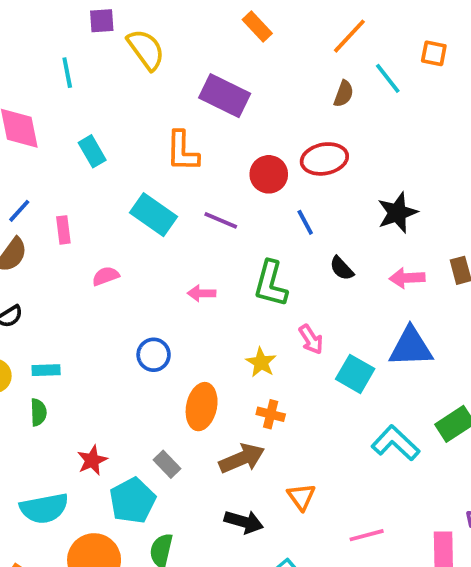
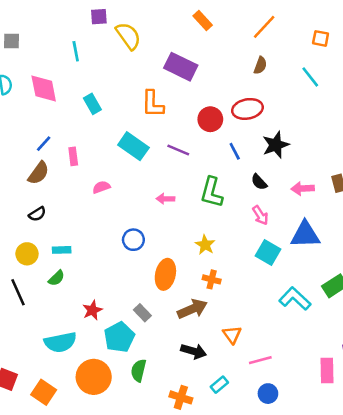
cyan line: (388, 78) -> (310, 77), moved
black star: (397, 213) -> (276, 145), moved
pink arrow: (311, 339) -> (260, 215), moved
green semicircle: (38, 412) -> (56, 278), turned 48
pink line: (367, 535) -> (260, 360), moved

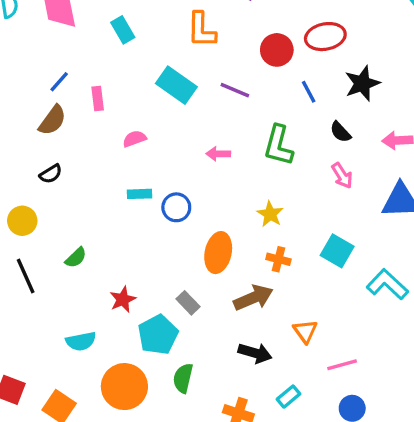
cyan rectangle: (62, 250) -> (139, 194), moved
cyan square: (268, 253) -> (337, 251), moved
yellow circle: (27, 254) -> (22, 221), moved
cyan semicircle: (60, 342) -> (81, 341), size x0.7

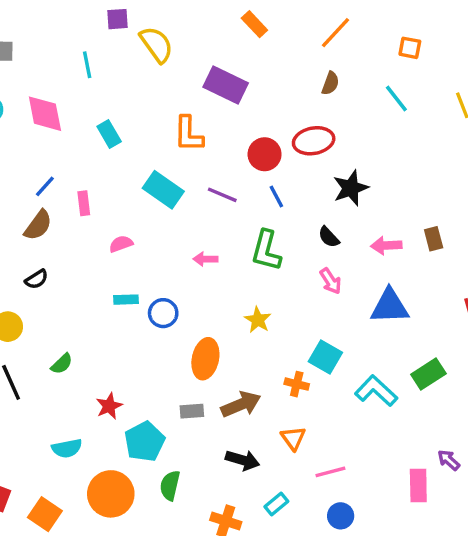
blue line: (309, 92) -> (276, 197), moved
orange cross: (278, 259) -> (297, 384), moved
gray rectangle: (188, 303) -> (192, 411), moved, turned -50

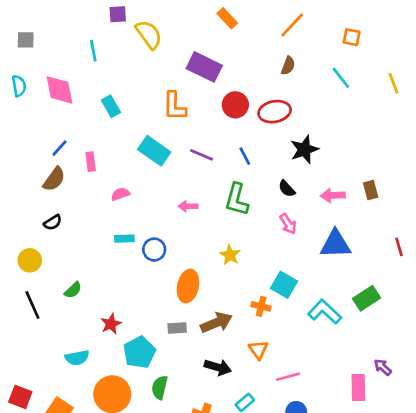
red circle: (265, 154) -> (235, 105), moved

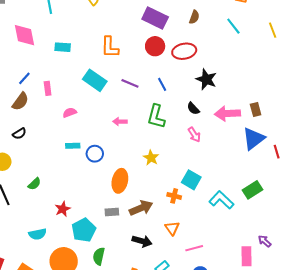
purple rectangle: (204, 67) -> (155, 18), moved
cyan rectangle: (111, 106) -> (63, 47), turned -56
black star: (304, 149) -> (206, 79), turned -30
pink arrow: (333, 195) -> (227, 114), size x1.4
blue triangle: (335, 244) -> (254, 139), moved, turned -35

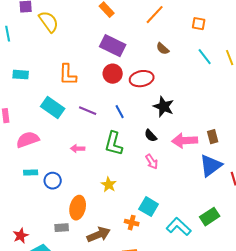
brown semicircle: (194, 17) -> (163, 49), moved, turned 112
cyan line: (233, 26) -> (205, 57), moved
pink semicircle: (70, 113) -> (28, 140), size x1.6
gray rectangle: (112, 212) -> (62, 228), moved

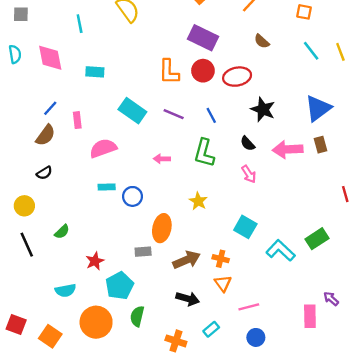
orange L-shape: (68, 75) -> (169, 72), moved
blue triangle: (211, 166) -> (318, 108), moved
orange cross: (132, 223) -> (221, 259), moved

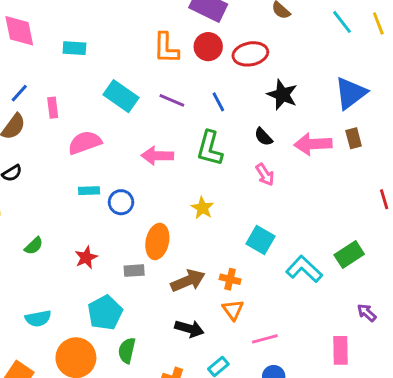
pink arrow: (162, 159) -> (157, 156), size x1.5
red star: (95, 261) -> (86, 257), moved
purple arrow: (331, 299) -> (367, 313), moved

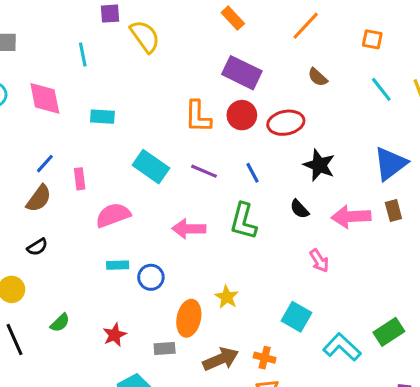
pink arrow: (265, 175) -> (319, 261), moved
yellow star: (202, 208) -> (227, 297), moved

